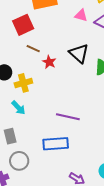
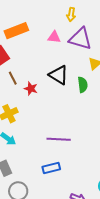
brown line: (33, 49) -> (13, 78), turned 48
blue rectangle: (56, 144) -> (51, 168), size x0.7

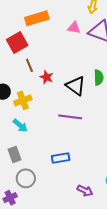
black triangle: (59, 75) -> (76, 86), moved
purple line: (59, 139) -> (70, 117), moved

